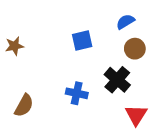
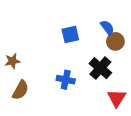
blue semicircle: (125, 22) -> (107, 28), moved, turned 84
brown star: (14, 46) -> (12, 61), moved

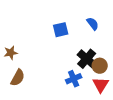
brown circle: (115, 41) -> (100, 66), moved
blue cross: (66, 80) -> (74, 79), moved, turned -35

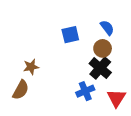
brown star: (11, 53) -> (31, 67), moved
brown circle: (100, 66) -> (103, 48), moved

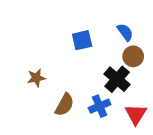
brown circle: (103, 48) -> (133, 56), moved
brown semicircle: (21, 90) -> (65, 105), moved

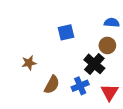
blue semicircle: (125, 32) -> (112, 23), moved, turned -48

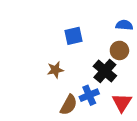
brown star: (29, 63) -> (55, 70), moved
brown semicircle: (52, 85) -> (69, 105), moved

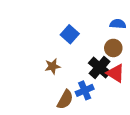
blue square: (73, 36) -> (70, 34), turned -36
red triangle: (122, 102) -> (116, 73), moved, turned -30

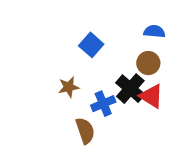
blue cross: (85, 90) -> (103, 104), moved
brown semicircle: (65, 100) -> (85, 131), turned -48

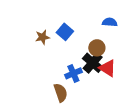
brown circle: (148, 63) -> (97, 48), moved
brown star: (69, 87) -> (42, 37), moved

